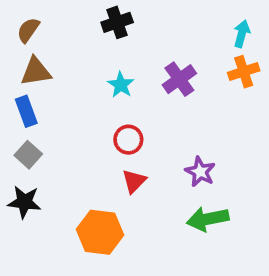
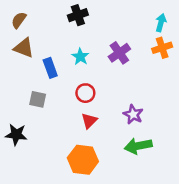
brown triangle: (36, 72) -> (24, 48), turned 30
blue rectangle: (26, 111) -> (50, 68), moved
gray square: (28, 155) -> (38, 99), moved, turned -30
orange hexagon: (100, 232) -> (83, 160), moved

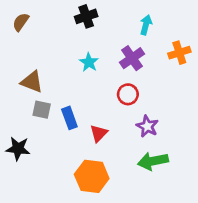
cyan arrow: (161, 23) -> (146, 25), moved
brown triangle: (24, 48) -> (32, 82), moved
blue rectangle: (50, 68) -> (69, 118), moved
red circle: (85, 93) -> (128, 94), moved

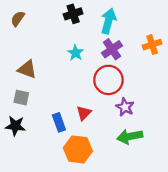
cyan arrow: (146, 25) -> (108, 21), moved, size x1.5
red circle: (128, 94) -> (108, 80), size x1.6
gray square: (42, 110) -> (21, 98), moved
blue rectangle: (69, 118) -> (59, 122), moved

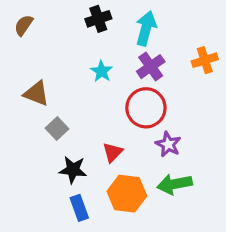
gray square: (21, 98) -> (57, 128), moved, turned 35
blue rectangle: (59, 122) -> (79, 208), moved
black star: (15, 126) -> (73, 170), moved
orange hexagon: (78, 149) -> (127, 194), moved

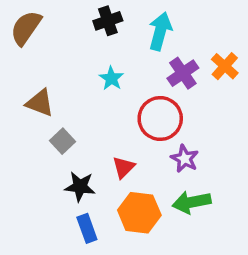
brown semicircle: (24, 25) -> (26, 28), size x1.5
orange cross: (205, 60) -> (225, 66), turned -30
purple cross: (151, 67) -> (183, 73), moved

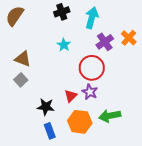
gray square: (63, 141) -> (21, 80), moved
purple star: (185, 159) -> (90, 92), moved

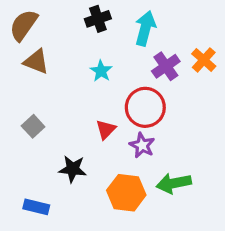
brown triangle: (23, 59) -> (36, 62), moved
red triangle: (71, 96) -> (106, 129), moved
blue rectangle: (50, 131) -> (36, 207), moved, turned -56

